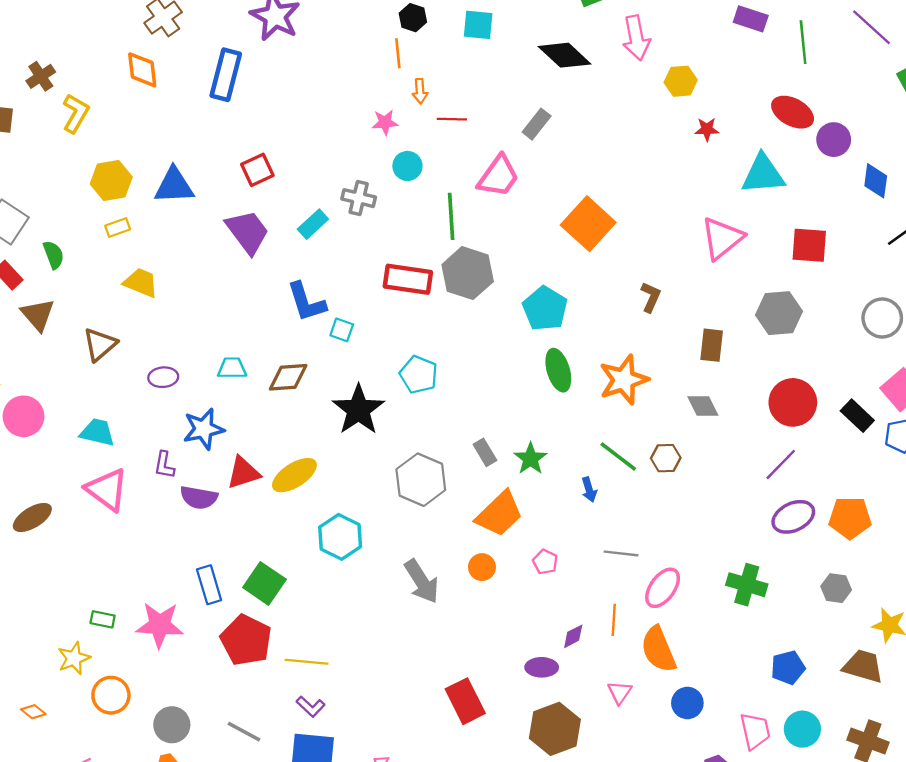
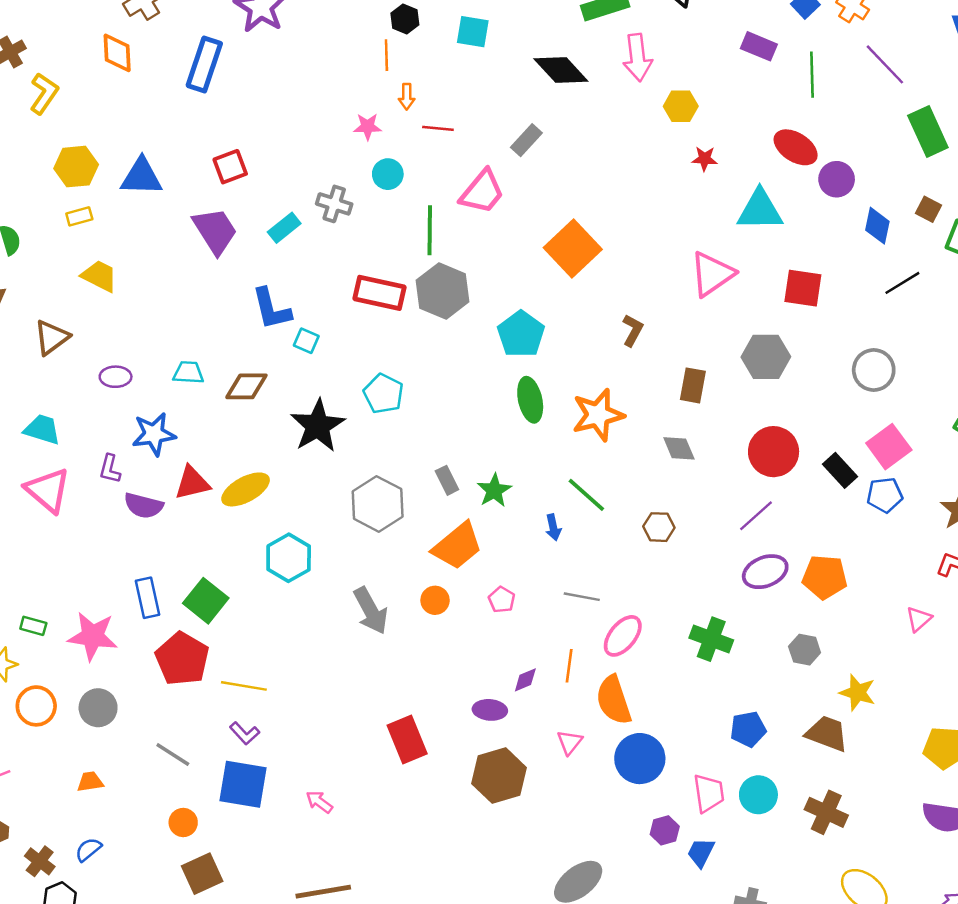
brown hexagon: (666, 458) -> (659, 527), moved
blue circle: (687, 703) -> (640, 759), size x1.5
gray circle: (172, 725) -> (98, 708), moved

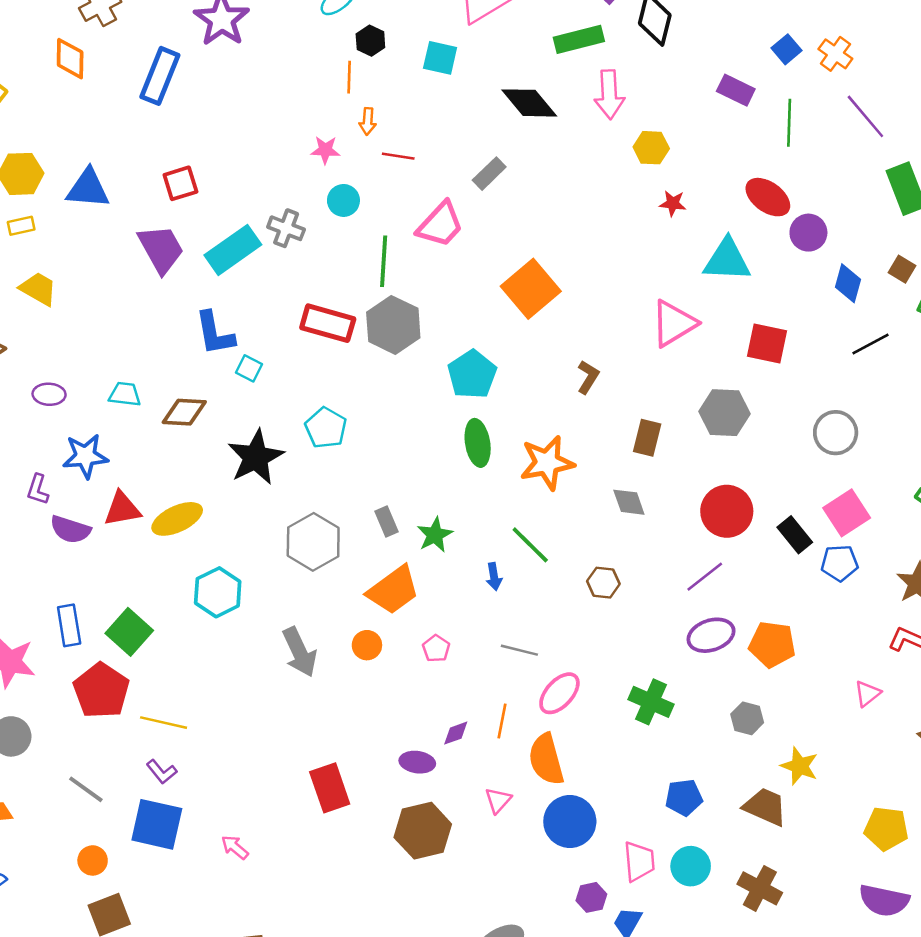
cyan rectangle: (284, 228) -> (233, 250), size x1.6

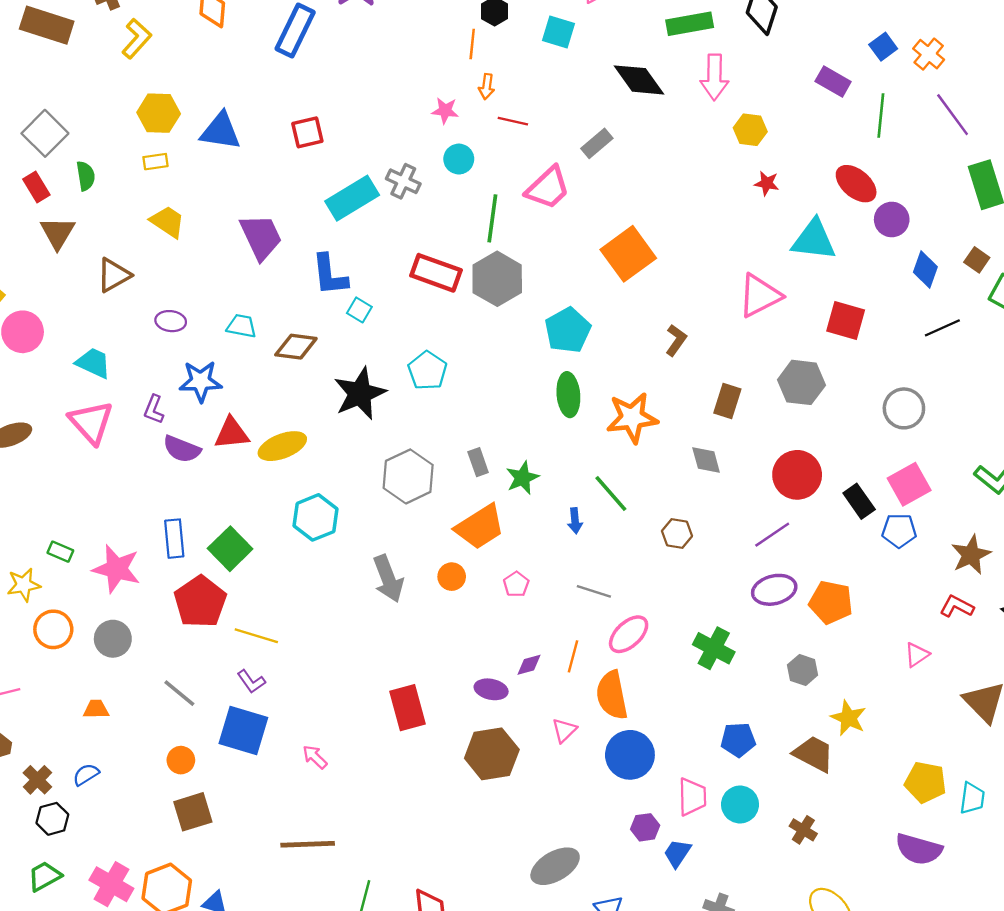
purple trapezoid: (161, 249) -> (261, 237), moved
brown cross: (760, 888) -> (803, 830), size x0.7

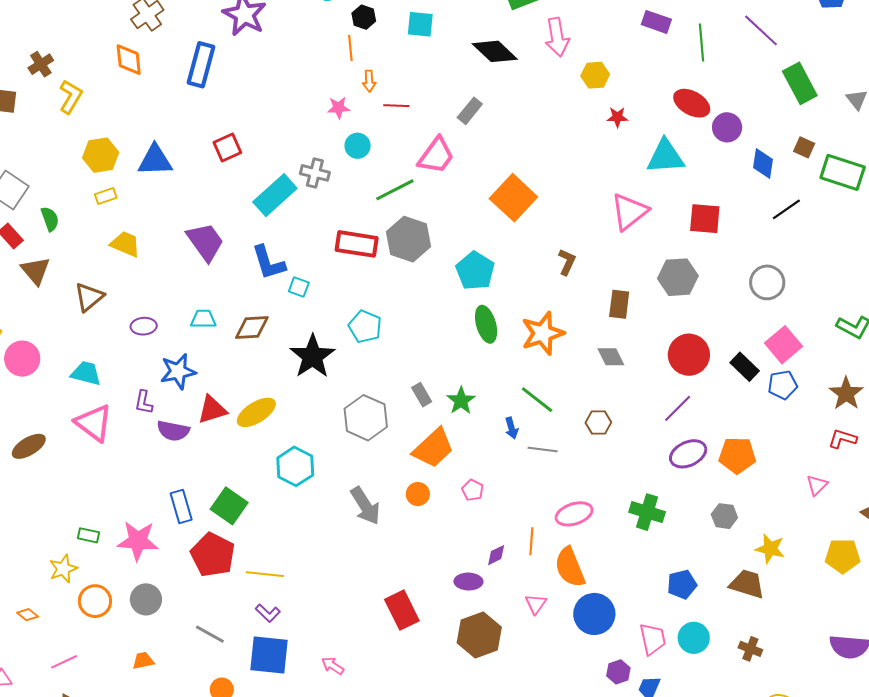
green line: (492, 218) -> (395, 190), turned 66
gray line: (594, 591) -> (543, 449), moved
pink ellipse: (629, 634) -> (574, 514), turned 36
yellow pentagon: (926, 782) -> (843, 556), moved

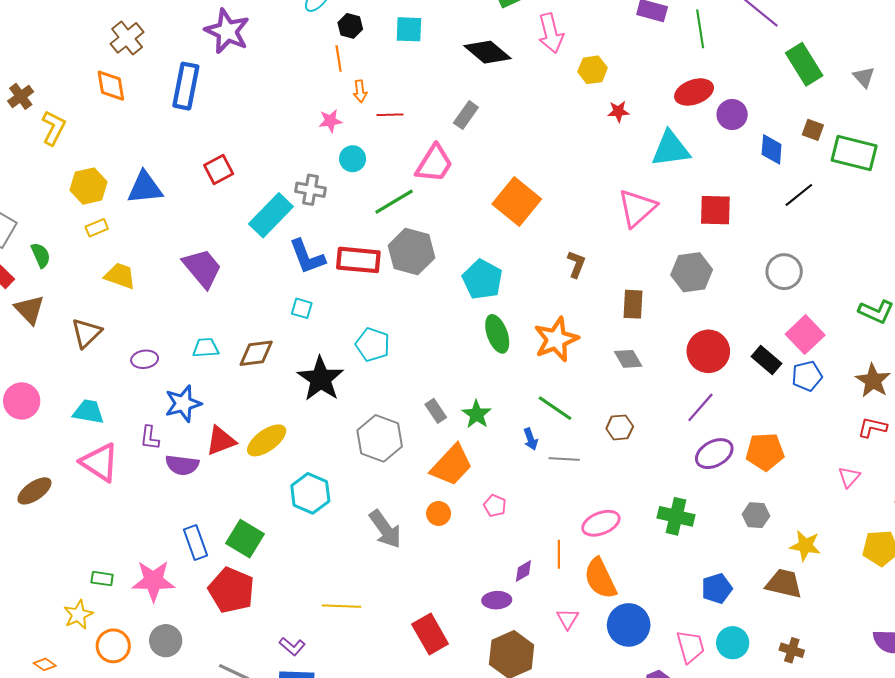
red ellipse: (692, 103) -> (694, 92), turned -45
blue L-shape: (268, 263) -> (307, 257), moved
yellow line: (265, 574) -> (341, 606), moved

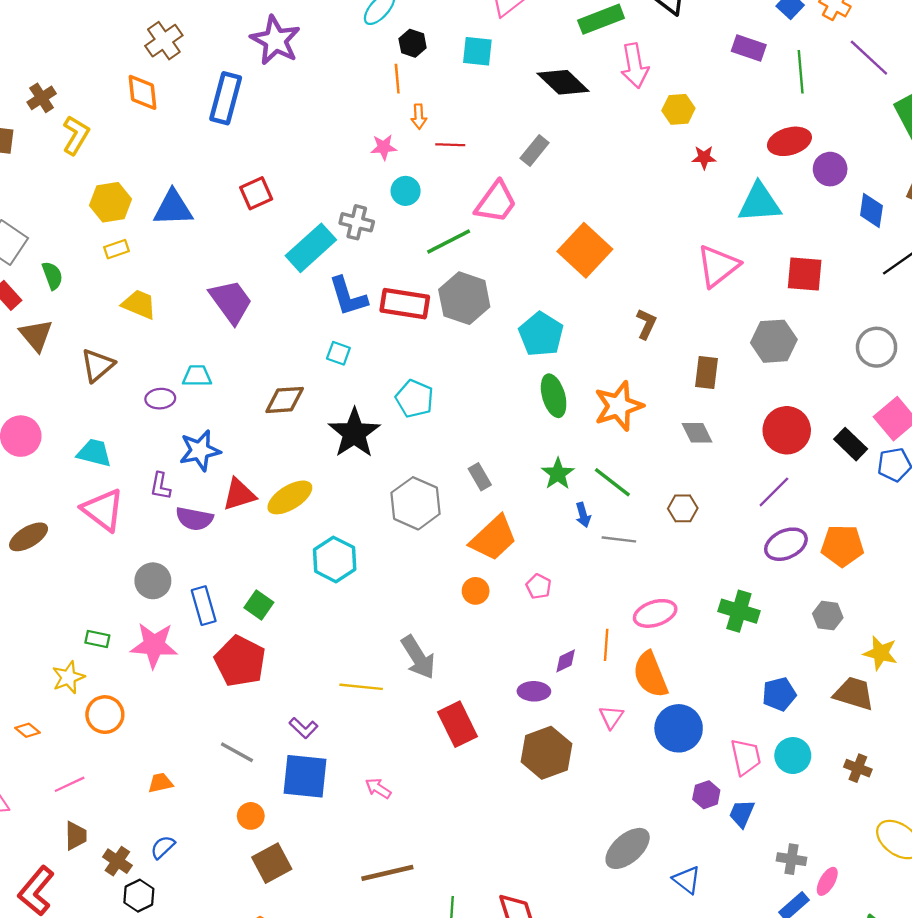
cyan trapezoid: (206, 348) -> (197, 376), moved
green star: (477, 414) -> (558, 474), moved
gray arrow: (385, 529) -> (418, 657), moved
green square: (245, 539) -> (259, 605), size x0.7
gray circle: (166, 641) -> (153, 581), moved

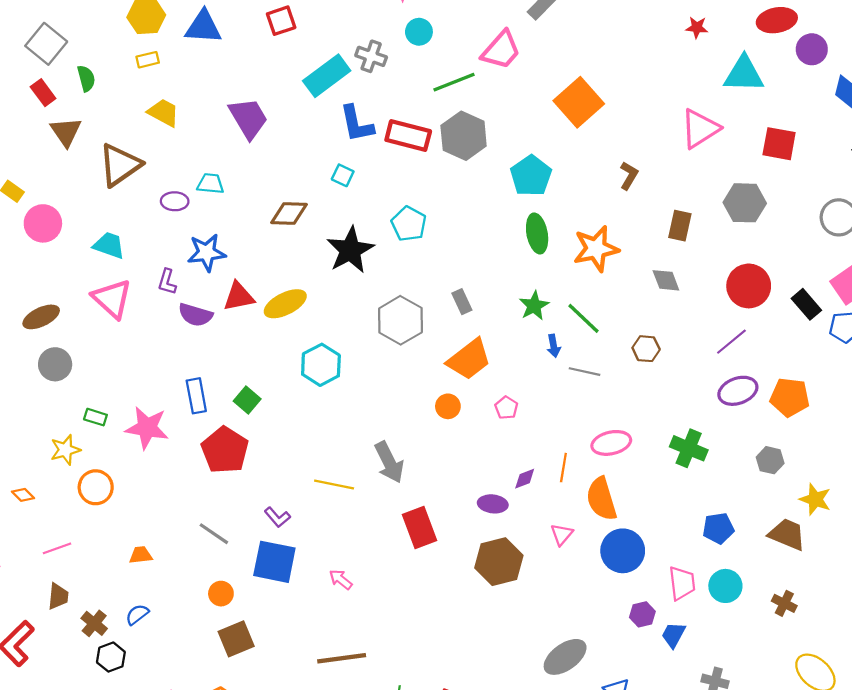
brown triangle: (97, 365) -> (120, 165), size x1.4
gray circle: (153, 581) -> (55, 364), moved

